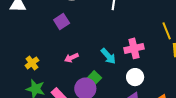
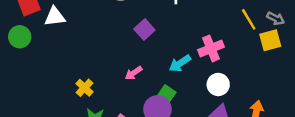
purple square: (62, 21) -> (144, 30), moved
cyan arrow: (108, 56) -> (180, 63), turned 108

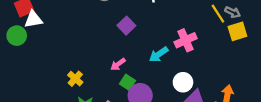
white triangle: (55, 17) -> (33, 19), moved
gray arrow: (276, 18) -> (233, 12), moved
white circle: (218, 85) -> (183, 82), moved
green square: (167, 94) -> (127, 82), moved

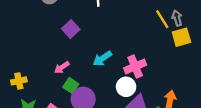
gray arrow: (233, 12) -> (177, 18), turned -133
pink cross: (186, 40) -> (135, 66), moved
yellow cross: (75, 79) -> (19, 81), turned 35

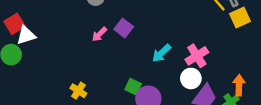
pink arrow: (62, 67) -> (99, 34), moved
yellow cross: (19, 81) -> (78, 91), turned -35

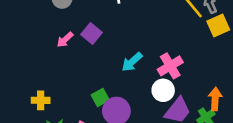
green square: (133, 87) -> (100, 97), turned 35
yellow cross: (78, 91) -> (41, 100), turned -35

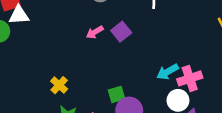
cyan arrow: (132, 62) -> (167, 72), moved
yellow cross: (41, 100) -> (59, 85), turned 30

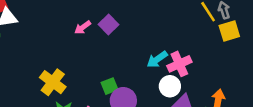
yellow cross: (59, 85) -> (53, 82), size x1.5

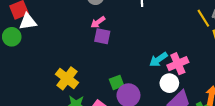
purple square: (108, 25) -> (102, 36), moved, turned -35
pink arrow: (83, 27) -> (98, 22), moved

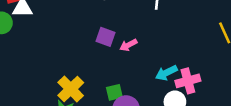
pink arrow: (98, 22) -> (128, 45), moved
yellow cross: (67, 78) -> (71, 89), moved

